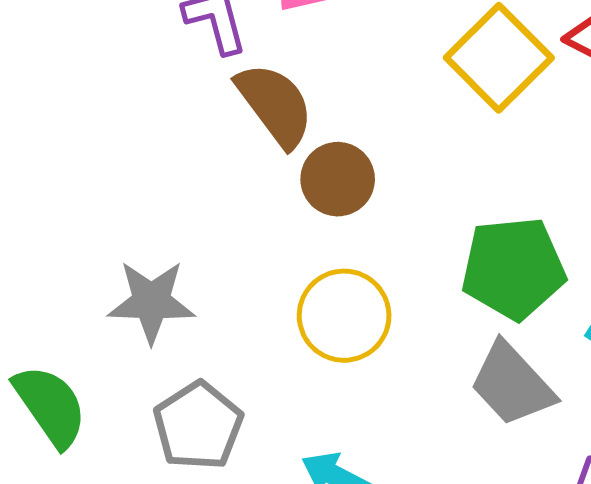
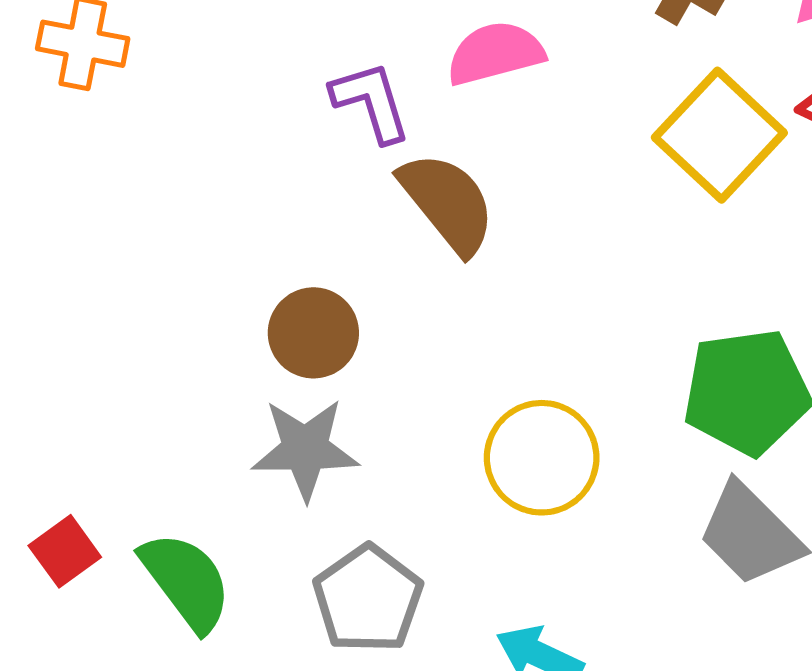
brown circle: (338, 179) -> (313, 333), moved

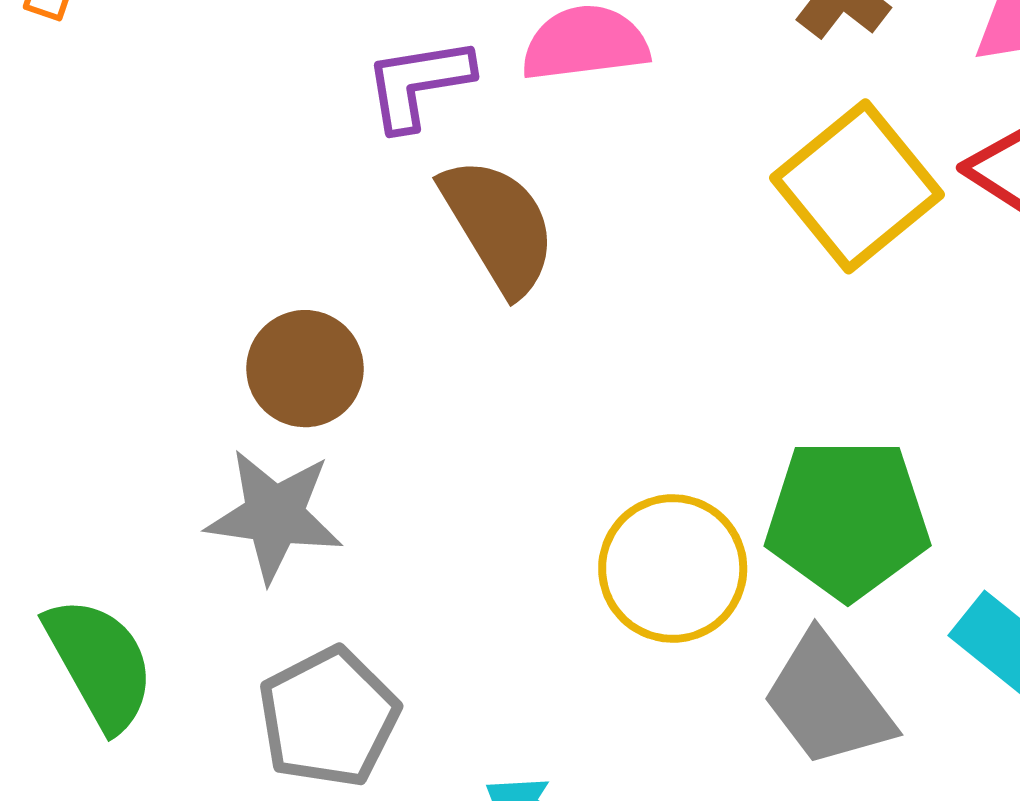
purple L-shape: (371, 102) -> (418, 84), turned -90
yellow circle: (542, 458) -> (673, 569), moved

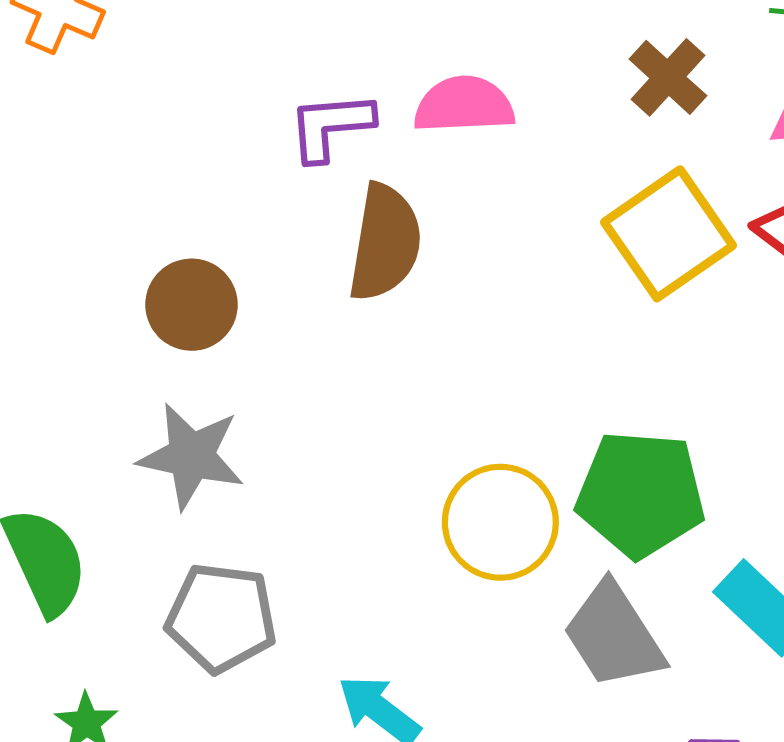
brown semicircle: (499, 226) -> (385, 243), turned 36
brown circle: (305, 369) -> (192, 305), moved
gray pentagon: (329, 717) -> (221, 618), turned 30

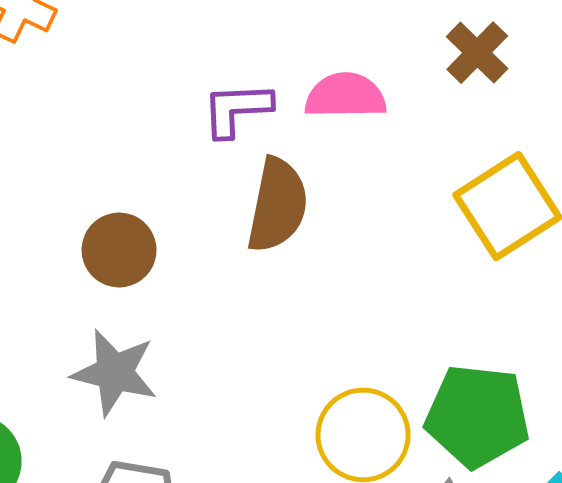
brown cross: (668, 77) -> (477, 53), moved

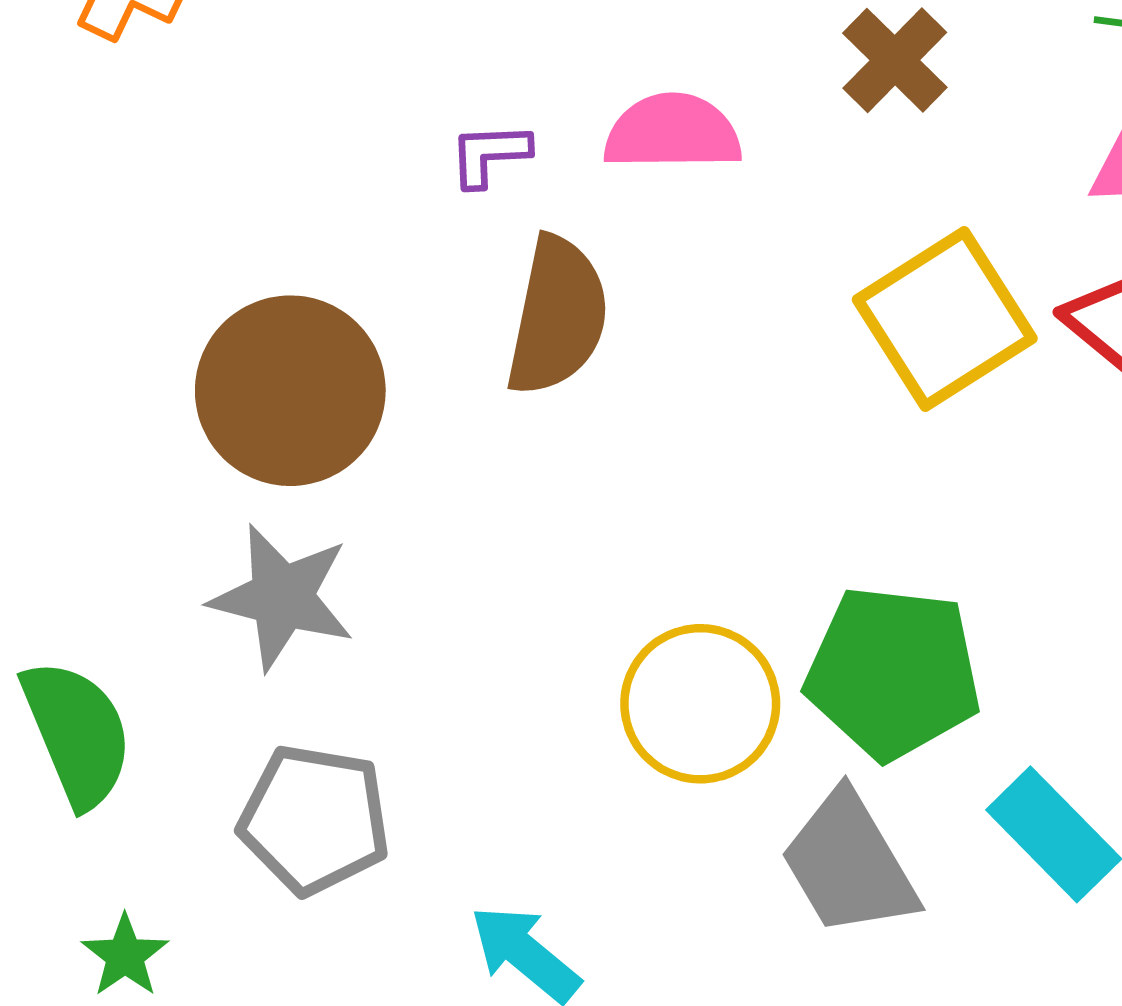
purple L-shape: (237, 109) -> (490, 154), size x0.7
brown circle: (119, 250) -> (290, 391), size x1.5

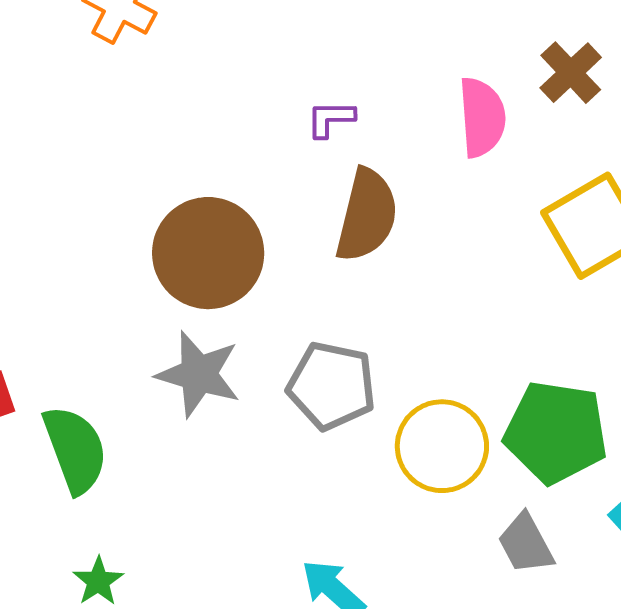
pink semicircle: (673, 132) -> (482, 117), moved, turned 84
gray pentagon: (314, 819) -> (332, 386), moved
gray trapezoid: (849, 864) -> (526, 544), size x0.7

